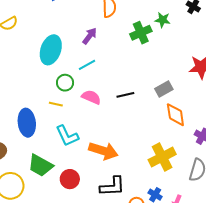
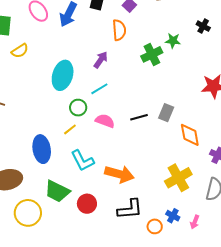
gray rectangle: (164, 89) -> (166, 113), moved, turned -36
yellow line: (56, 104) -> (70, 129), turned -48

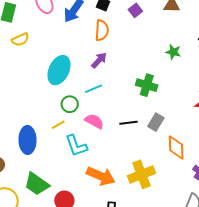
orange semicircle: (119, 30) -> (102, 30), moved
green cross: (152, 54) -> (147, 85), moved, turned 35
cyan L-shape: (83, 161) -> (76, 146), moved
yellow cross: (178, 178) -> (141, 174), moved

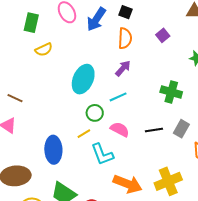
purple square: (135, 10) -> (163, 35), moved

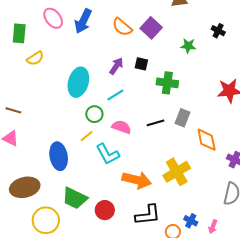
black square: (126, 12) -> (141, 64), moved
purple square: (163, 35) -> (151, 28), size x1.5
orange semicircle: (125, 38) -> (122, 27), moved, turned 135

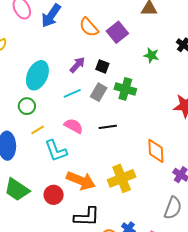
green circle: (94, 114) -> (27, 106), moved
gray rectangle: (182, 118) -> (99, 92), moved
red circle: (105, 210) -> (54, 195), moved

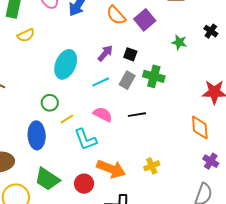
green circle: (27, 106) -> (50, 103), moved
orange diamond: (156, 151) -> (200, 127), moved
yellow cross: (122, 178) -> (152, 166), size x0.6

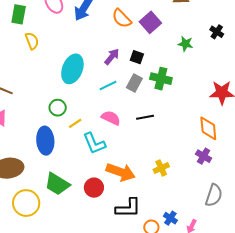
yellow semicircle: (26, 35) -> (32, 41), turned -84
purple cross: (211, 161) -> (204, 156), moved

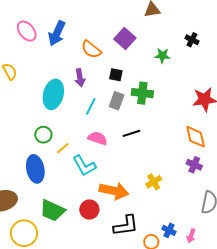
orange semicircle: (122, 18) -> (91, 49), moved
purple arrow: (112, 57) -> (80, 78), moved, turned 138
cyan line: (108, 85) -> (91, 106), turned -30

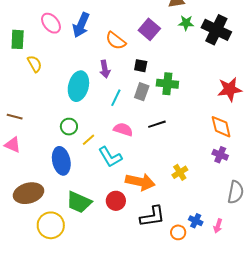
black cross: (192, 40) -> (216, 30), size x2.0
green star: (162, 56) -> (186, 23), moved

